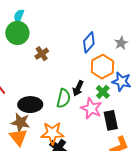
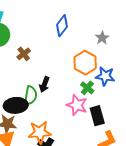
blue diamond: (89, 42) -> (62, 26), moved
black arrow: (78, 88) -> (44, 85), moved
green semicircle: (63, 98) -> (31, 95), moved

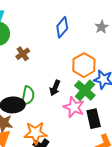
gray star: (102, 38) -> (102, 27), moved
black arrow: (44, 85) -> (55, 88), moved
green cross: (87, 88) -> (85, 90), size x1.5

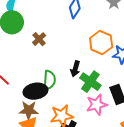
green cross: (85, 90) -> (90, 82), moved
pink star: (74, 107) -> (97, 105), moved, turned -30

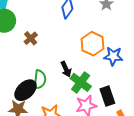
black arrow: (75, 69) -> (66, 69), turned -42
black ellipse: (35, 91) -> (25, 90), turned -35

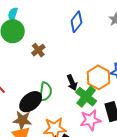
orange hexagon: (93, 44) -> (99, 77), moved

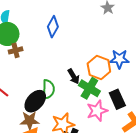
blue diamond: (76, 22) -> (53, 27), moved
brown cross: (38, 50) -> (16, 50), moved, turned 32

